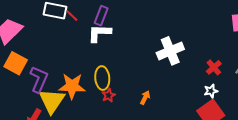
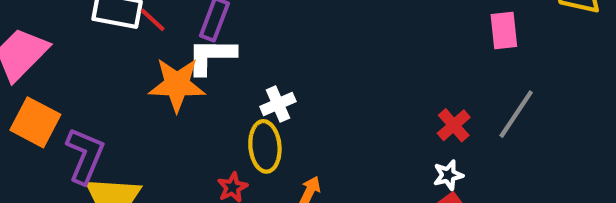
white cross: (170, 51) -> (278, 104), moved, size x0.6
yellow ellipse: (102, 78) -> (265, 146), moved
orange star: (72, 86) -> (177, 85), moved

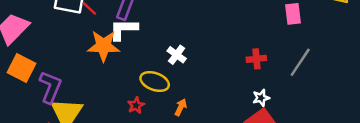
white cross: (278, 104) -> (177, 55), moved, turned -30
red cross: (454, 125) -> (256, 59), moved, turned 36
yellow ellipse: (265, 146) -> (155, 81), turned -64

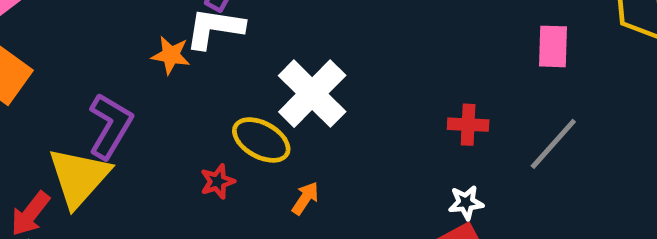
orange star: (104, 46) -> (171, 55), size x0.6
white cross: (177, 55) -> (312, 94), size x1.8
purple L-shape: (50, 87) -> (110, 126), moved

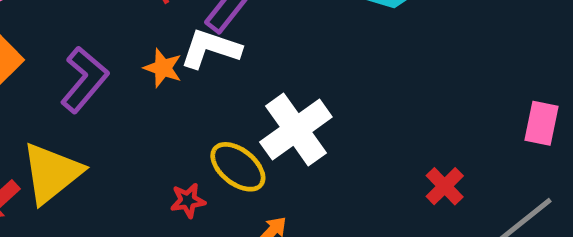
red cross: (468, 125) -> (445, 186), turned 33
purple L-shape: (110, 126) -> (84, 80), moved

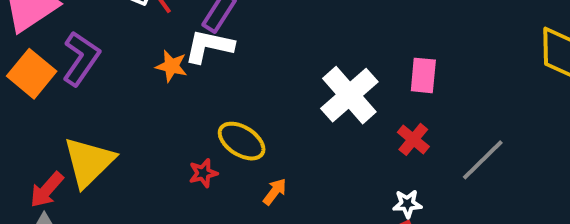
purple L-shape: (84, 80) -> (81, 59), moved
pink rectangle: (542, 123) -> (423, 75), moved
white cross: (296, 129) -> (349, 95), moved

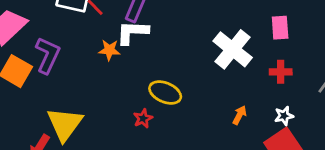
red cross: (413, 139) -> (281, 72), turned -30
orange arrow: (275, 192) -> (240, 115), moved

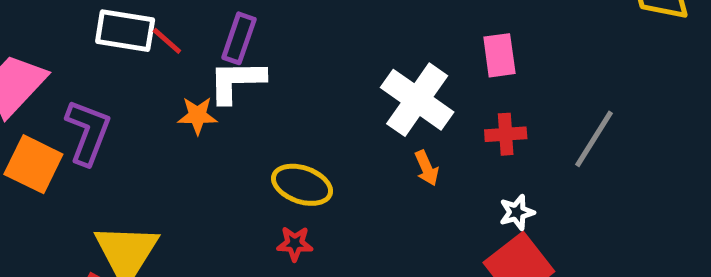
orange arrow: (240, 115) -> (427, 168), moved, turned 132
red star: (143, 118) -> (295, 244), moved, turned 30

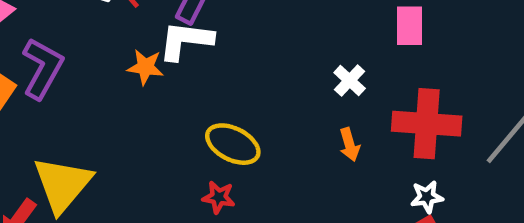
pink rectangle: (499, 55) -> (409, 26), moved
white cross: (417, 100) -> (350, 80), size x0.5
red cross: (506, 134) -> (427, 124), size x1.8

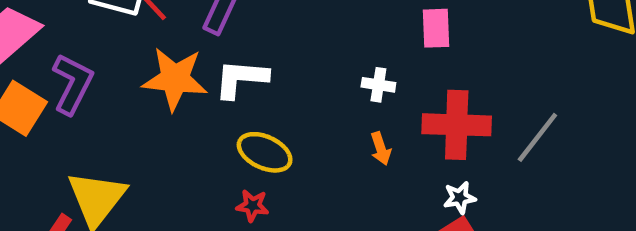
white L-shape: (186, 40) -> (241, 79), moved
orange star: (145, 67) -> (175, 79), size x1.8
white cross: (350, 80) -> (378, 85), turned -32

